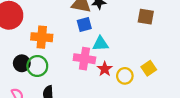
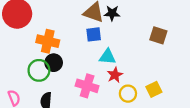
pink cross: (84, 59) -> (87, 86), moved
black circle: (22, 63) -> (54, 63), moved
red star: (105, 69) -> (115, 75), moved

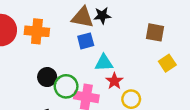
orange cross: (48, 41) -> (37, 31), moved
green circle: (39, 70) -> (66, 86), moved
yellow square: (154, 89) -> (167, 63), moved

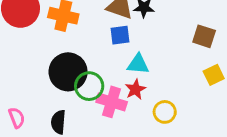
black circle: (47, 77) -> (68, 72), size x1.6
red star: (114, 81) -> (135, 89), moved

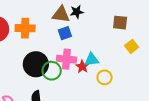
cyan triangle: (138, 64) -> (92, 60), moved
pink cross: (112, 102) -> (66, 59), moved

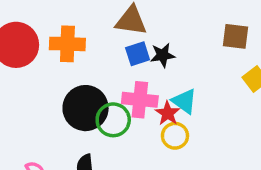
black star: (77, 12) -> (163, 55), moved
cyan triangle: (92, 60) -> (184, 101), turned 42
yellow circle: (105, 77) -> (175, 136), moved

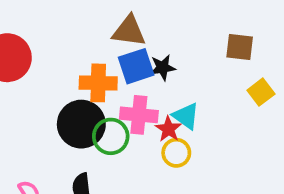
orange cross: (67, 44) -> (98, 83), moved
blue square: (138, 54) -> (136, 66), size x1.4

